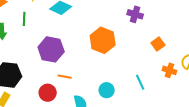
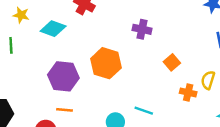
purple hexagon: (51, 49) -> (63, 76), moved
cyan line: (140, 82) -> (144, 111), moved, turned -42

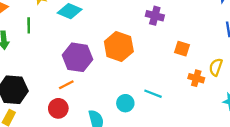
orange square: (172, 62) -> (182, 49), turned -35
orange line: (64, 110) -> (66, 85), moved, turned -35

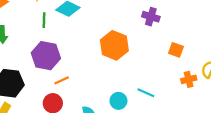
green line: (29, 25) -> (44, 20), moved
purple hexagon: (78, 57) -> (46, 56), moved
orange cross: (196, 78) -> (189, 79), turned -32

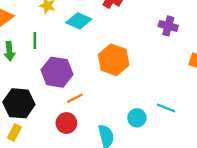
green line: (44, 20) -> (35, 40), moved
orange hexagon: (114, 45) -> (114, 60), moved

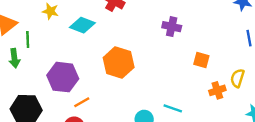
green line: (35, 40) -> (28, 40), moved

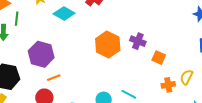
purple cross: (172, 27) -> (138, 41), moved
orange hexagon: (119, 62) -> (108, 45), moved

